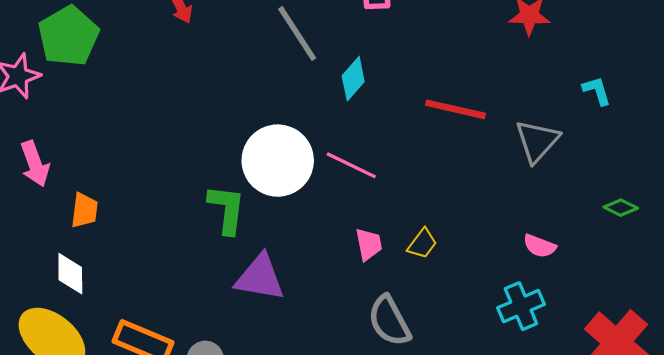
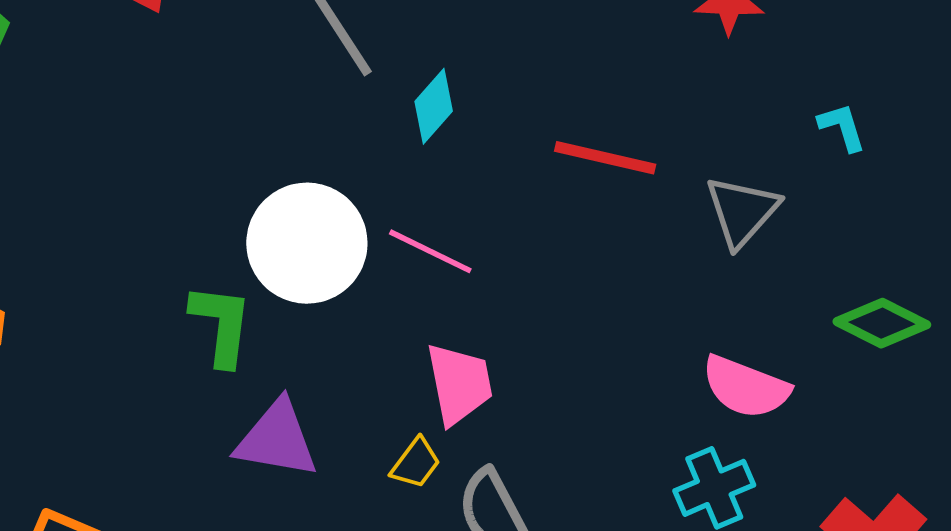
green diamond: (621, 208) -> (882, 323), size x1.6
pink trapezoid: (369, 244) -> (459, 384), size x1.5
yellow trapezoid: (422, 244) -> (416, 463), moved
pink semicircle: (540, 246) -> (746, 387), size x1.6

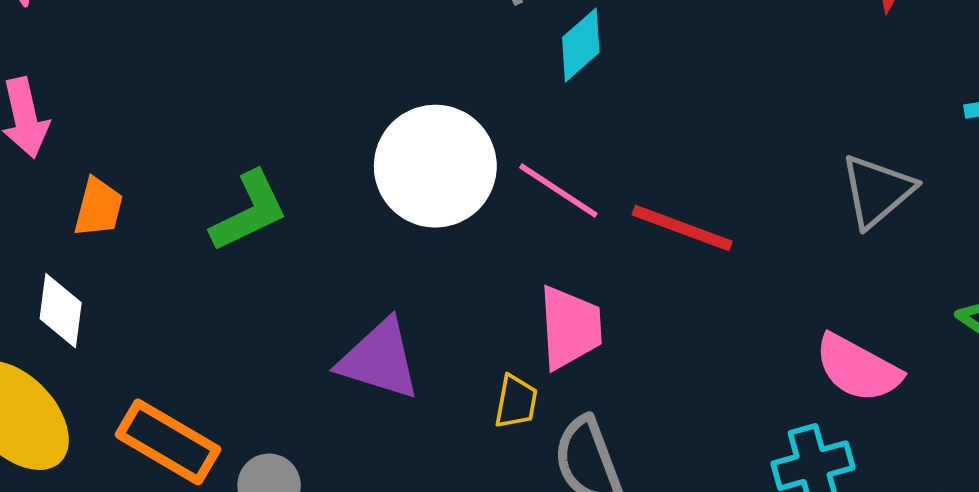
red line: (605, 158) -> (682, 228), moved
green L-shape: (221, 325) -> (249, 211), moved, turned 50
yellow trapezoid: (416, 463) -> (516, 402), turned -34

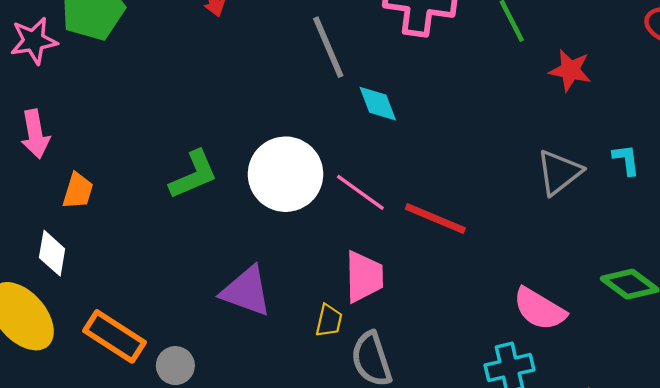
cyan diamond: (581, 45) -> (378, 104), turned -72
gray triangle: (877, 191) -> (559, 172), moved
green L-shape: (249, 211) -> (194, 175), moved

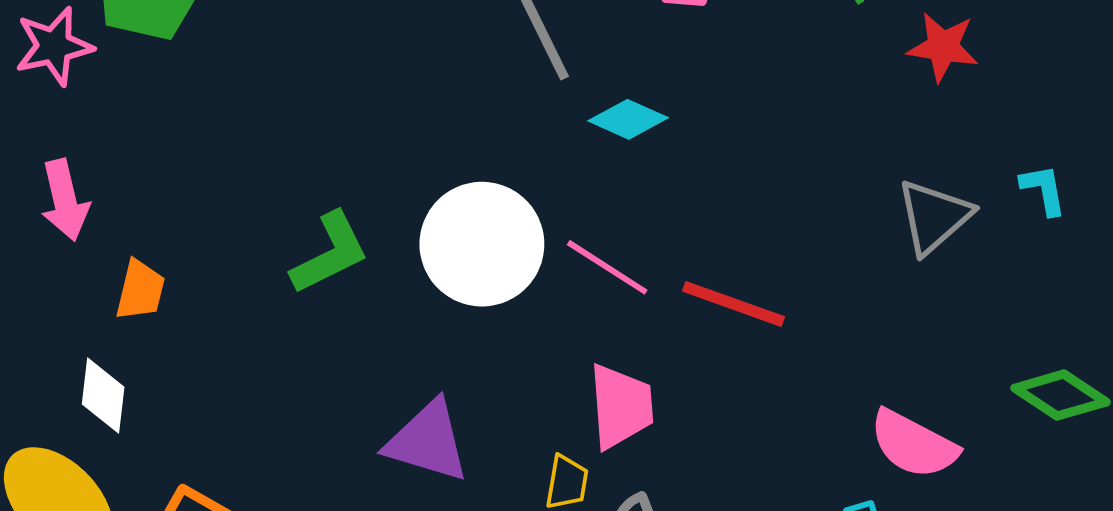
cyan diamond: (378, 104) -> (628, 119), turned -42

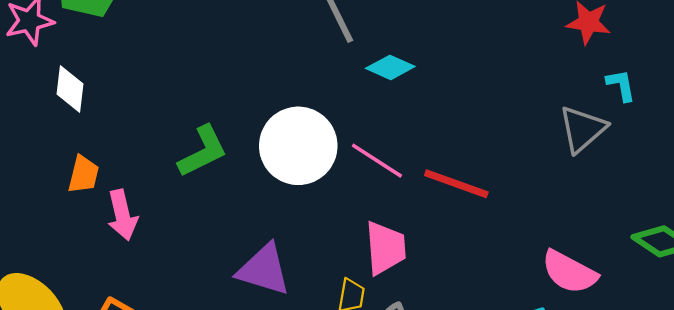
cyan L-shape: (1043, 190) -> (621, 85), moved
pink arrow: (65, 200) -> (122, 215), moved
white diamond: (103, 396) -> (70, 89), moved

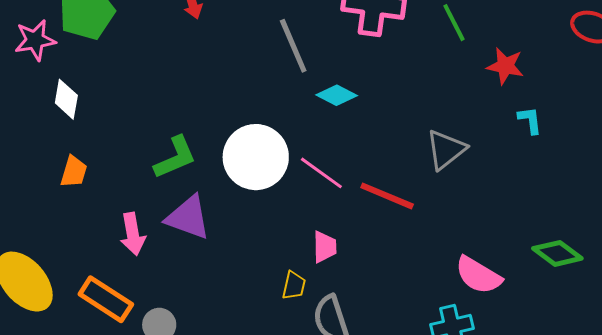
gray triangle: (582, 129) -> (446, 150), moved
pink arrow: (122, 215) -> (133, 234), moved
pink trapezoid: (385, 248) -> (325, 247), size x0.7
purple triangle: (264, 270) -> (188, 217), moved

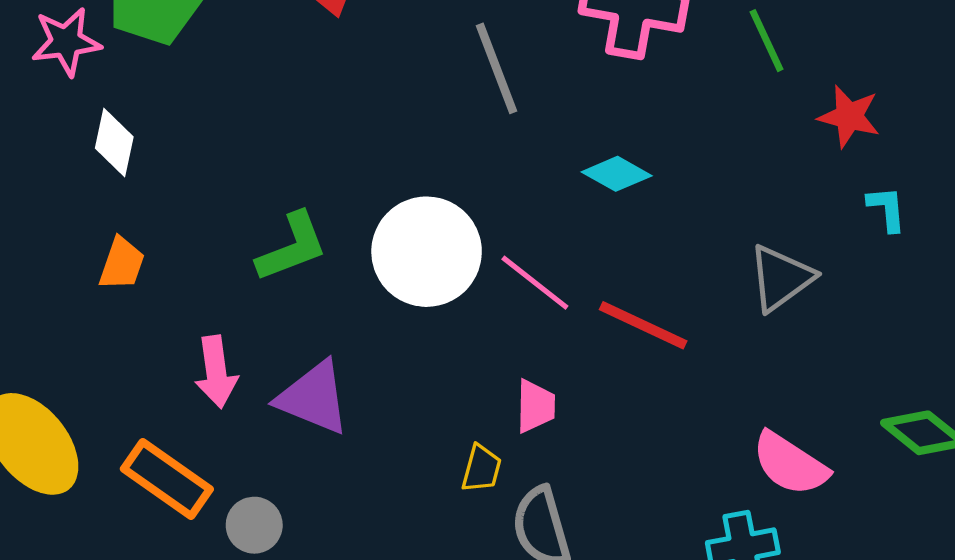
cyan diamond: (337, 95) -> (617, 174), moved
gray triangle: (446, 150) -> (781, 278), moved
purple triangle: (188, 217) -> (314, 398), moved

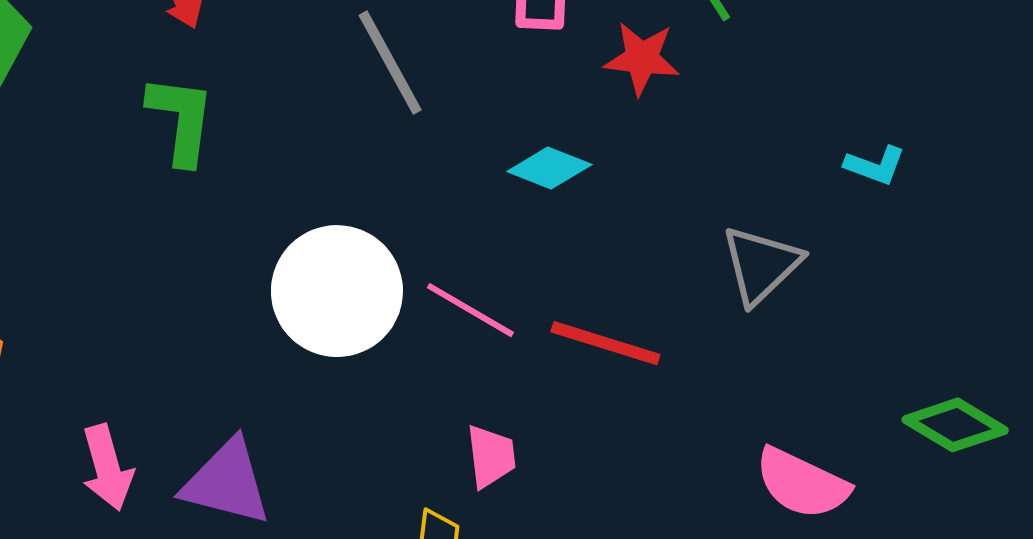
red star: (849, 116) -> (642, 58), moved
cyan L-shape: (887, 209) -> (875, 165), turned 123
green L-shape: (292, 247) -> (181, 120), moved, turned -54

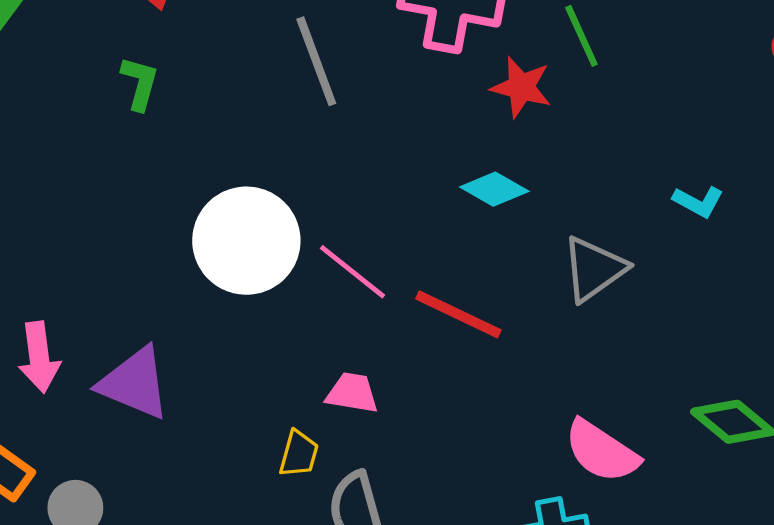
green L-shape: (181, 120) -> (140, 83), size x0.7
cyan diamond: (549, 168) -> (494, 189), moved
pink trapezoid: (491, 456) -> (352, 393), turned -82

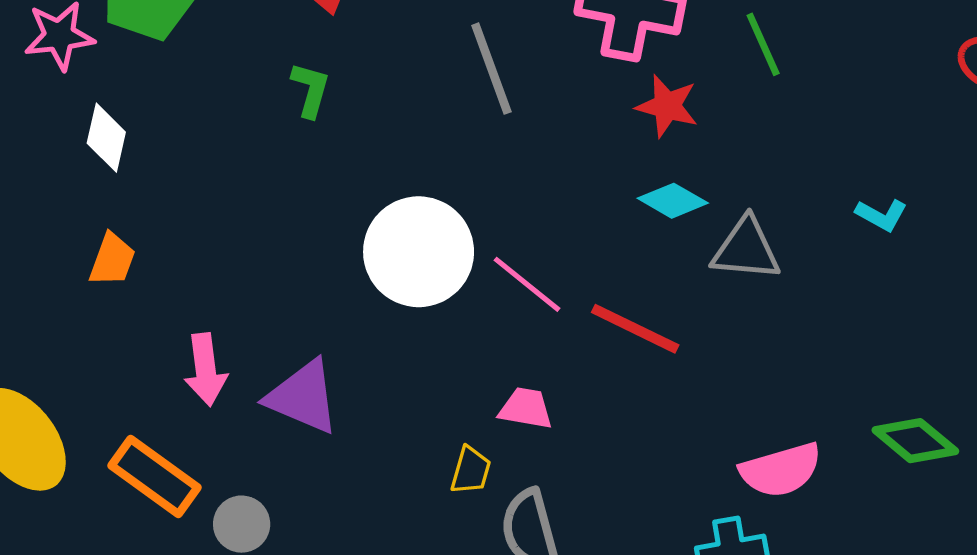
red star: (521, 87) -> (667, 106), moved
gray triangle: (594, 269) -> (746, 249), moved, turned 40
pink semicircle: (602, 451) -> (781, 470), turned -50

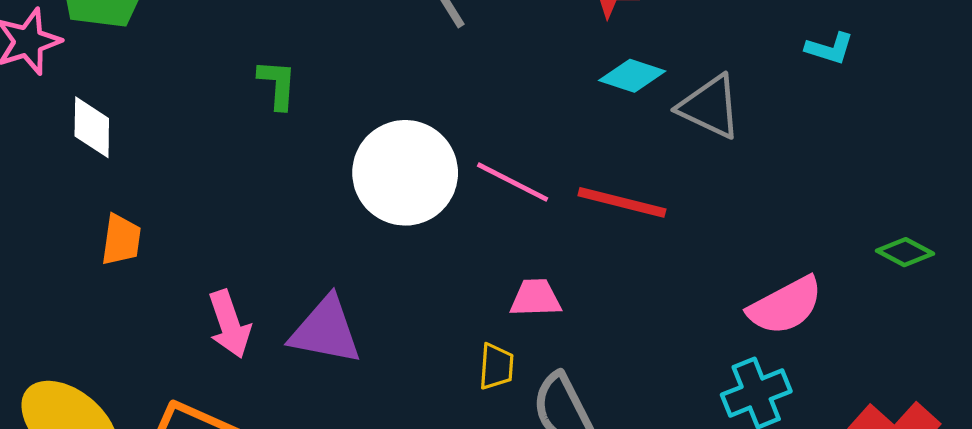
green L-shape: (311, 90) -> (277, 84), moved
gray triangle: (746, 249) -> (710, 107), turned 32
green diamond: (915, 441) -> (905, 252), size x0.7

